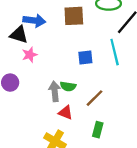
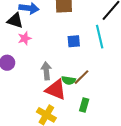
green semicircle: (68, 86) -> (69, 80), moved
red triangle: (65, 113) -> (56, 90), size x1.6

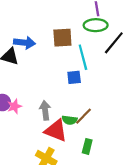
cyan line: (100, 37) -> (83, 57), moved
pink star: (25, 38) -> (14, 106), moved

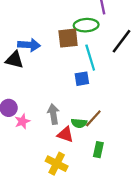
green ellipse: (96, 25) -> (86, 25), moved
pink star: (14, 106) -> (22, 121), moved
red triangle: (56, 131) -> (65, 135), size x0.7

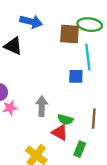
blue arrow: (29, 45) -> (31, 22), moved
brown line: (93, 118) -> (94, 119), moved, turned -48
red triangle: (65, 135) -> (60, 133), moved

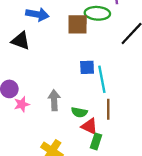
cyan line: (88, 57) -> (102, 79), moved
red triangle: (60, 133) -> (89, 126), moved

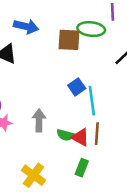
blue square: (87, 67) -> (77, 87), turned -35
red triangle: (89, 126) -> (80, 137), moved

